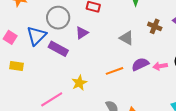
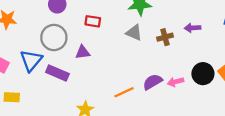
brown cross: (155, 26) -> (165, 37), turned -32
purple triangle: (82, 33) -> (83, 52), turned 32
gray triangle: (127, 38) -> (134, 33), moved

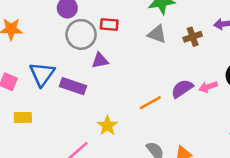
gray circle: (54, 38) -> (81, 34), moved

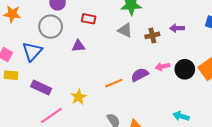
gray circle: (81, 34) -> (51, 27), moved
purple rectangle: (73, 86) -> (41, 88), moved
pink arrow: (208, 87) -> (162, 66), moved
yellow rectangle: (23, 117) -> (11, 75), moved

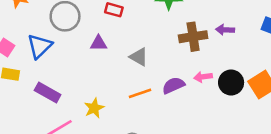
gray triangle: (125, 30) -> (139, 57), moved
brown cross: (152, 35) -> (193, 37), size x1.5

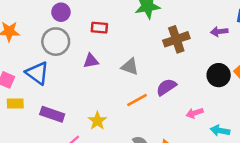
purple arrow: (225, 30) -> (219, 32), moved
blue triangle: (40, 46) -> (37, 73), turned -30
pink arrow: (203, 77) -> (195, 113), moved

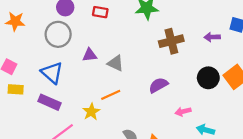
red rectangle: (99, 28) -> (100, 12), moved
gray triangle: (130, 67) -> (116, 63), moved
blue triangle: (37, 73) -> (52, 73), moved
orange line: (137, 100) -> (111, 95), moved

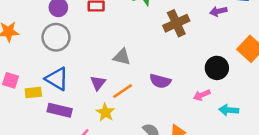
purple triangle: (90, 55) -> (98, 83), moved, turned -35
black circle: (208, 78) -> (217, 68), moved
purple semicircle: (158, 85) -> (160, 81), moved, turned -126
yellow rectangle: (16, 89) -> (33, 93), moved

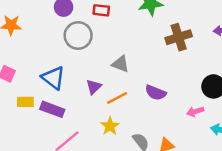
gray circle: (56, 37) -> (78, 36), moved
yellow rectangle: (33, 93) -> (25, 102), moved
yellow star: (105, 112) -> (110, 126), moved

